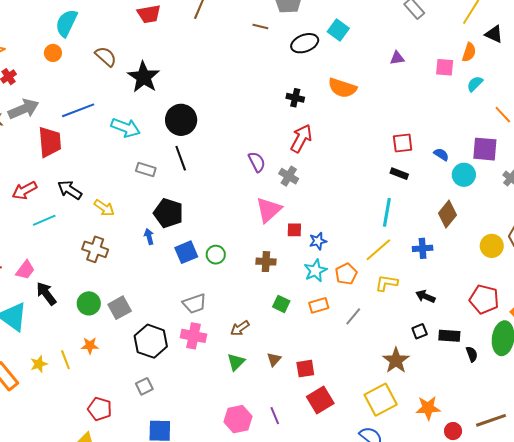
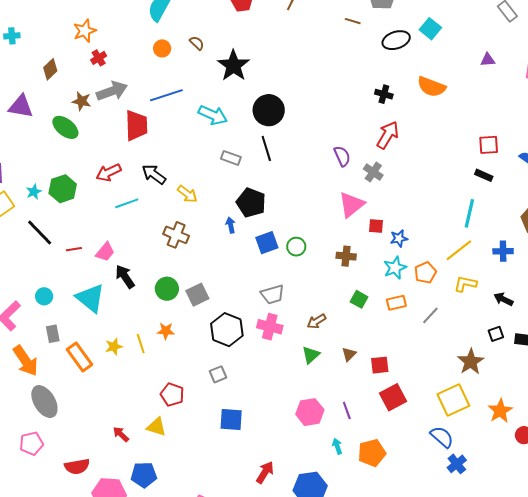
orange circle: (53, 53) -> (162, 48), moved
brown semicircle: (106, 57) -> (197, 43), size x0.7
orange star: (428, 408) -> (500, 411), turned -30

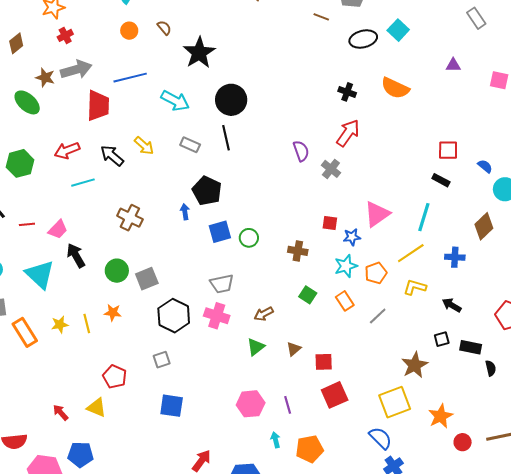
yellow arrow: (187, 194) -> (144, 146), moved
pink triangle: (351, 205) -> (377, 214), moved
orange rectangle: (396, 303) -> (345, 301), turned 66

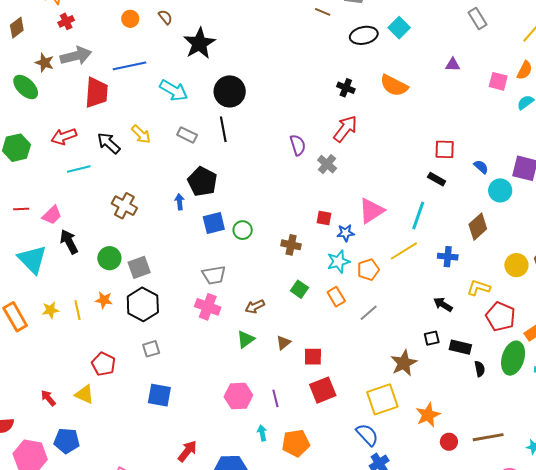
yellow L-shape: (415, 287) -> (479, 288), moved
black hexagon: (174, 316) -> (143, 304), moved

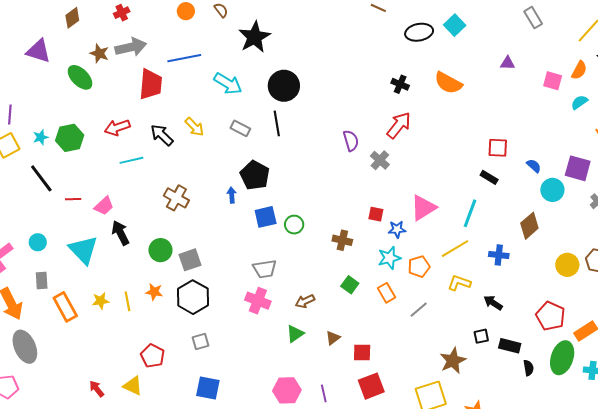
yellow L-shape: (479, 288) -> (459, 283), moved

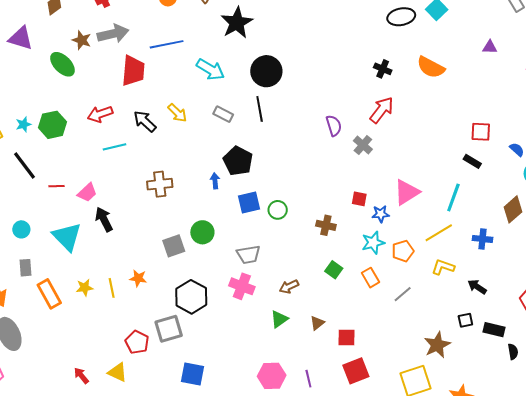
brown cross: (176, 198) -> (160, 184), turned -35
green circle: (160, 250) -> (202, 232), moved
black hexagon: (193, 297) -> (191, 297), moved
gray square: (200, 341) -> (169, 329), moved, size x1.6

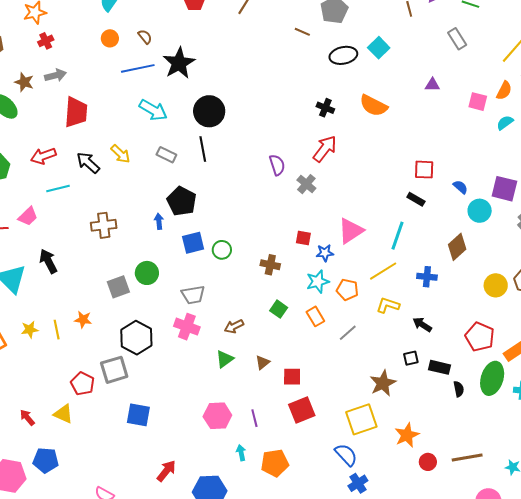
gray arrow: (113, 34) -> (55, 75), size x0.7
blue line: (167, 44) -> (138, 68), moved
pink trapezoid: (87, 193) -> (28, 216), moved
orange pentagon: (403, 251) -> (347, 290), turned 30

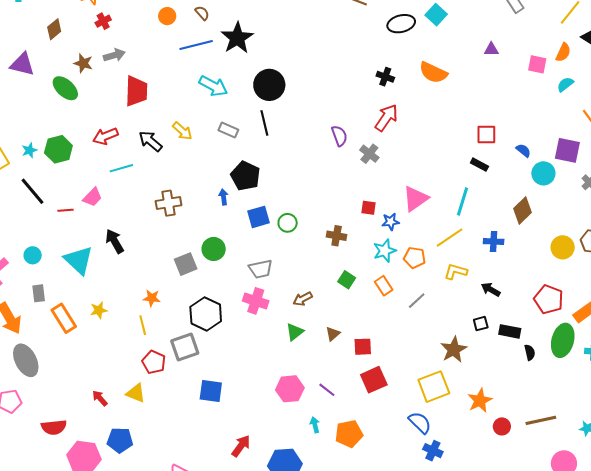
yellow line: (57, 330) -> (143, 325), moved
purple line: (254, 418) -> (327, 390), turned -36
blue cross: (358, 483) -> (433, 451), turned -30

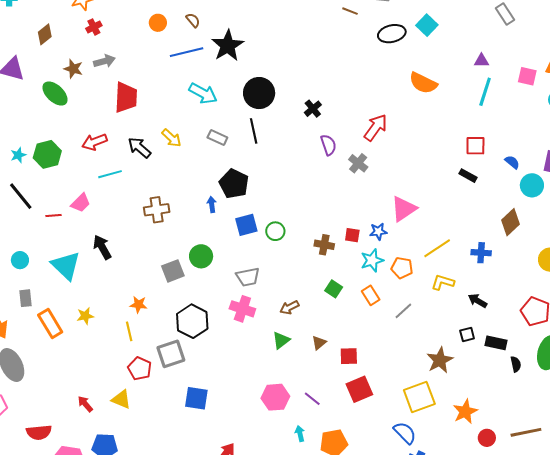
black cross: (385, 77) -> (313, 109), moved, turned 30
cyan line: (462, 202) -> (485, 92), moved
red square: (369, 208) -> (352, 235), moved

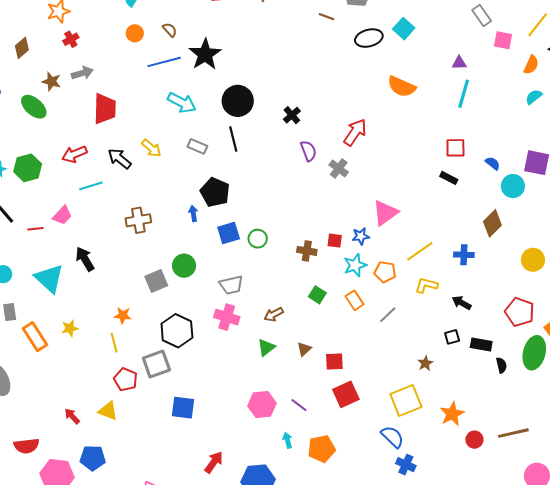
pink square: (527, 76) -> (503, 40), moved
brown star: (440, 360) -> (425, 363), size x0.6

